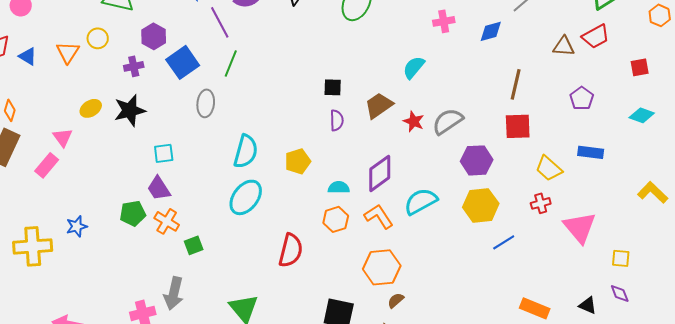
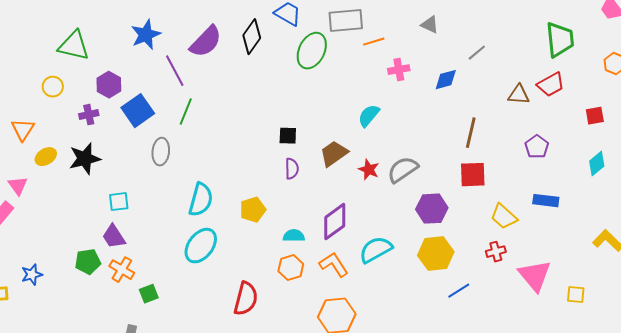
orange triangle: (68, 52) -> (23, 130), moved
cyan diamond: (642, 115) -> (597, 164), turned -60
yellow square: (621, 258) -> (576, 295), moved

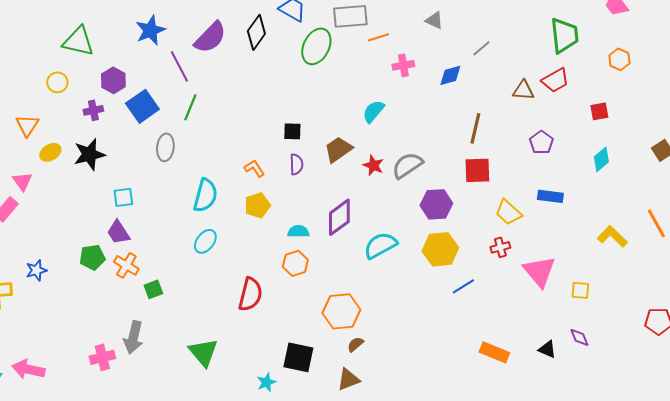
cyan ellipse: (201, 246) -> (205, 241), size x0.7
orange L-shape: (334, 265) -> (254, 168), moved, size x0.7

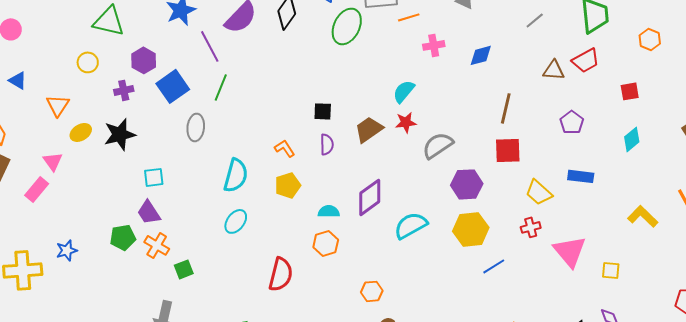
gray line: (481, 48) -> (535, 20), moved
red star: (373, 165) -> (406, 122), moved, turned -30
orange hexagon: (341, 311) -> (372, 291), size x0.6

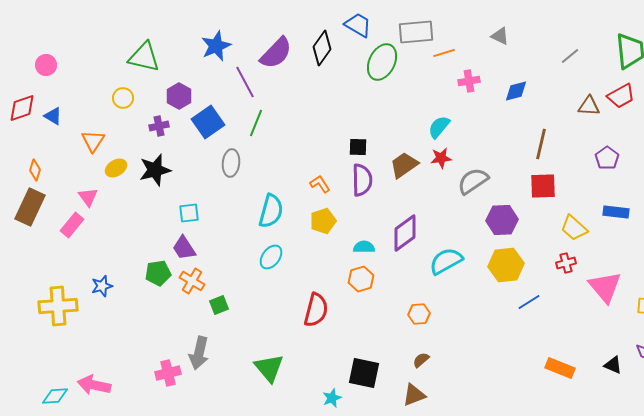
purple semicircle: (327, 144) -> (362, 180), size x1.5
orange hexagon: (372, 291) -> (419, 314), moved

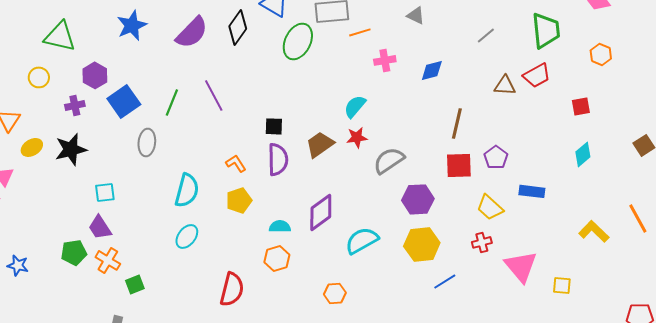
purple line: (245, 82) -> (214, 95), moved
purple pentagon: (607, 158) -> (496, 157), moved
blue star: (102, 286) -> (18, 265), turned 30

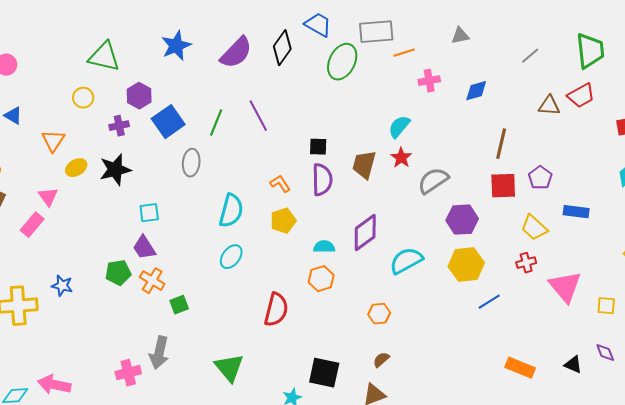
gray triangle: (416, 15) -> (460, 36), turned -36
red star: (357, 137) -> (401, 158), turned -30
brown trapezoid: (320, 144) -> (364, 165), turned -40

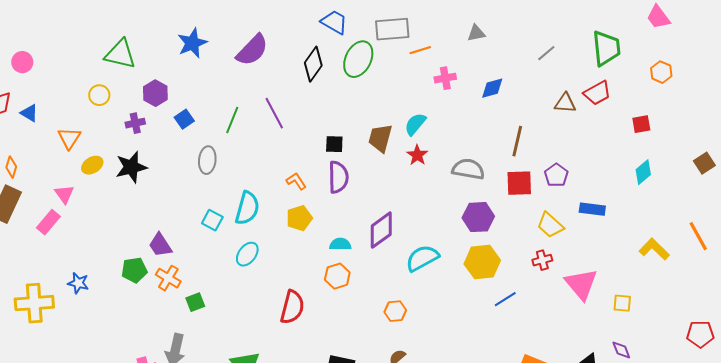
black diamond: (282, 48) -> (313, 64), moved
blue square: (168, 122) -> (184, 119), size x0.6
brown trapezoid: (364, 165) -> (380, 138), moved
gray semicircle: (433, 181) -> (468, 169), moved, turned 44
cyan square: (149, 213) -> (212, 220), moved, turned 35

